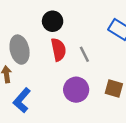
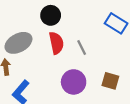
gray ellipse: (20, 50) -> (18, 43), turned 75

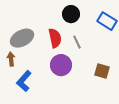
black circle: (51, 15) -> (71, 14), moved
purple circle: (74, 82) -> (61, 65), moved

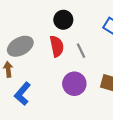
black circle: (71, 14) -> (63, 20), moved
purple circle: (61, 65) -> (74, 84), moved

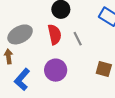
purple circle: (74, 84) -> (56, 70), moved

